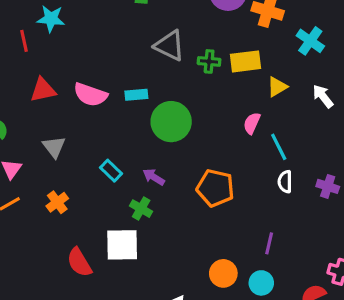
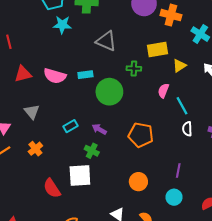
cyan star: (51, 19) -> (62, 25), moved
green cross: (209, 61) -> (134, 68), moved
cyan rectangle: (111, 171) -> (71, 126), turned -72
orange circle: (223, 273) -> (138, 182), moved

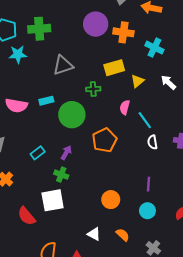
gray triangle: (106, 41) -> (63, 65), turned -35
purple arrow: (99, 129) -> (66, 153), turned 96
orange pentagon: (141, 135) -> (105, 140), moved, turned -30

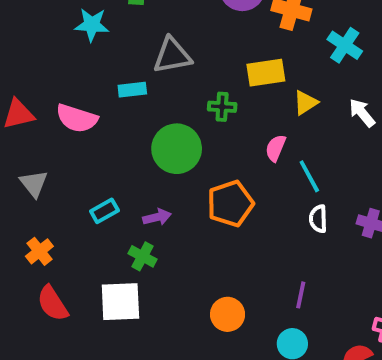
cyan rectangle: (46, 101) -> (132, 90), moved
purple arrow: (66, 153) -> (157, 217), turned 40
red semicircle: (27, 216) -> (52, 303), moved

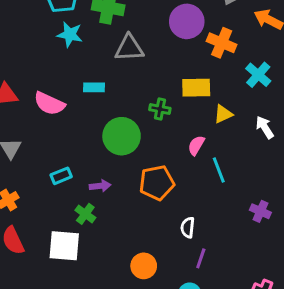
gray triangle: (172, 56) -> (129, 48), moved
white semicircle: (318, 219) -> (188, 227), moved

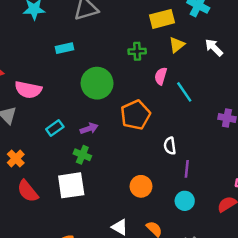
yellow rectangle: (196, 88) -> (162, 19), moved
pink semicircle: (49, 104) -> (28, 90), moved
green cross: (160, 109) -> (137, 51), moved

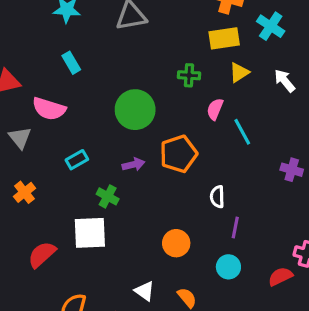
cyan rectangle: (65, 48) -> (71, 63), moved, turned 66
purple arrow: (89, 129) -> (133, 164), moved
red semicircle: (28, 191) -> (42, 255), moved, turned 80

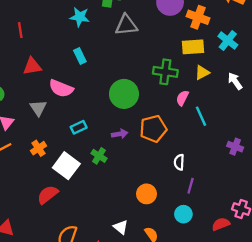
green cross: (189, 75) -> (165, 72), size x1.5
white square: (90, 233) -> (66, 166), moved, turned 35

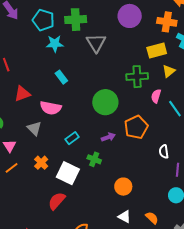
orange cross: (198, 17) -> (167, 22), moved
gray triangle: (126, 25) -> (96, 43), turned -45
orange circle: (147, 194) -> (123, 187), moved

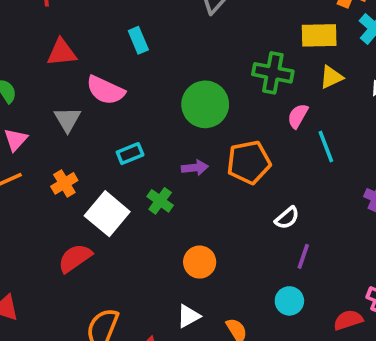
white semicircle: (164, 152) -> (287, 218), turned -136
white triangle: (124, 217) -> (188, 316), turned 48

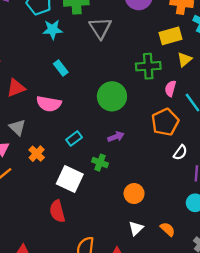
gray triangle: (67, 119) -> (17, 127), moved
orange pentagon: (249, 162) -> (165, 122), moved
orange cross: (64, 183) -> (37, 154), moved
red semicircle: (75, 258) -> (57, 211), turned -55

